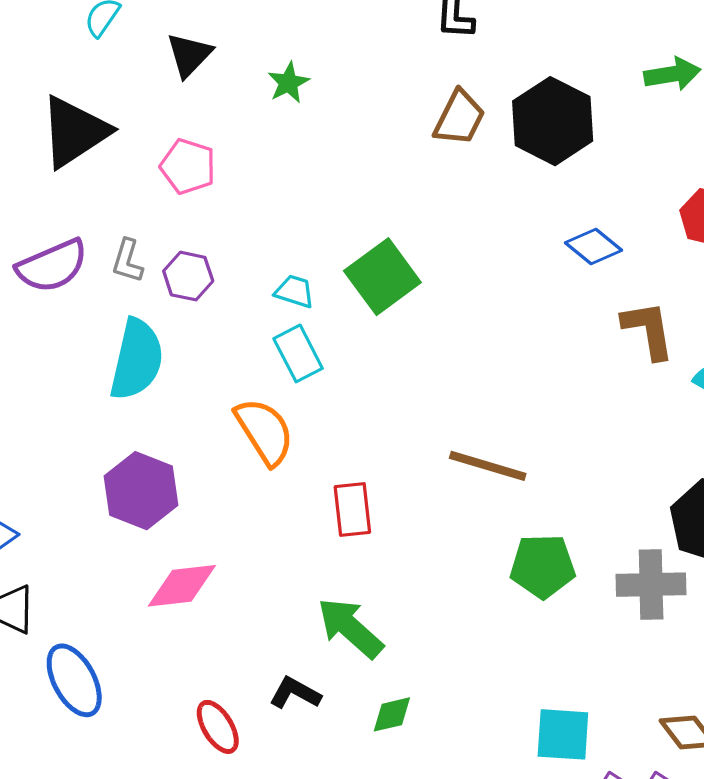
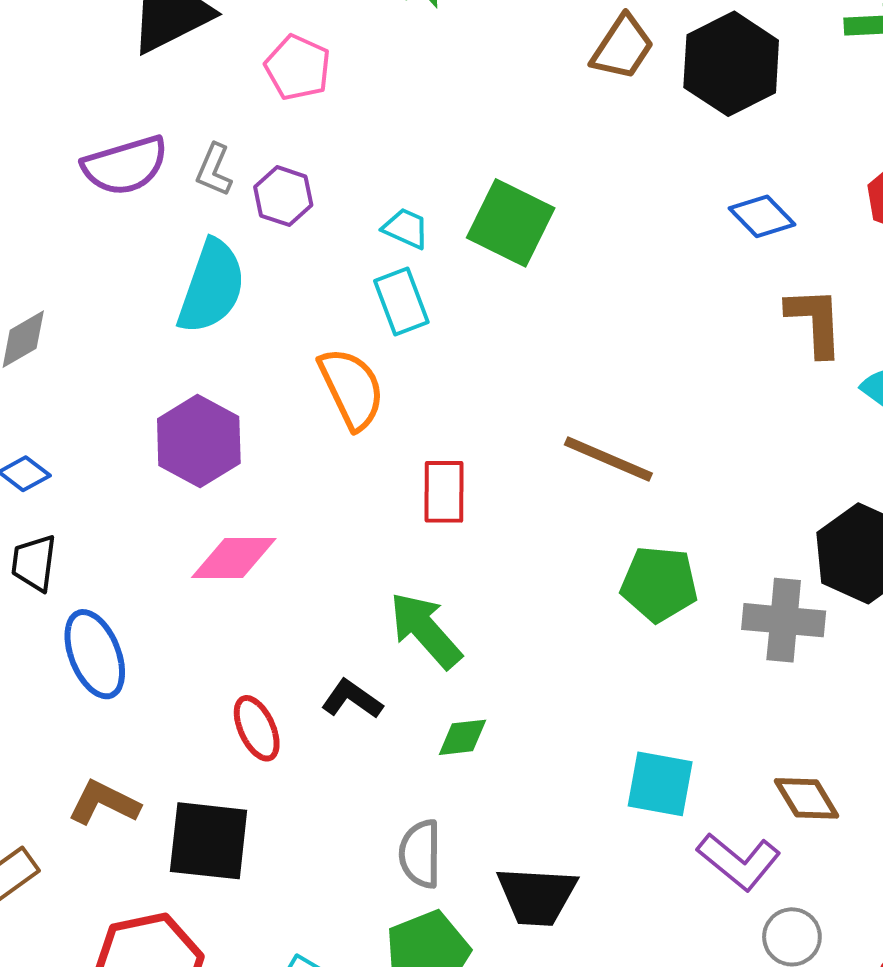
green square: (382, 277) -> (511, 223), turned -34

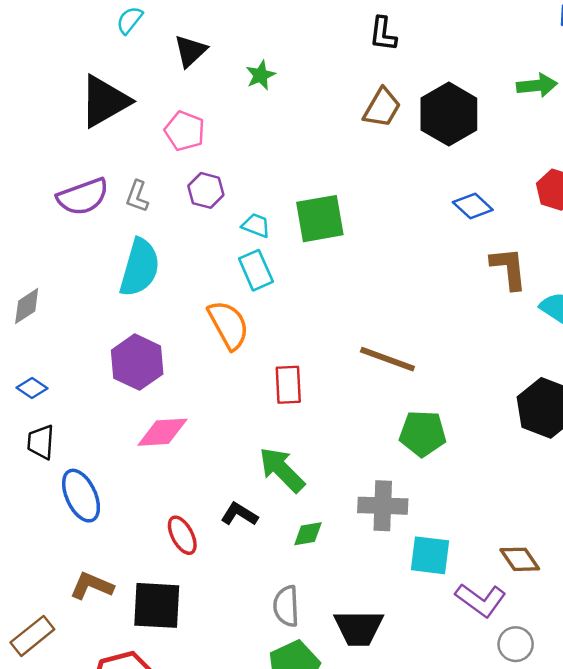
purple hexagon: (283, 196) -> (206, 190), moved
green square: (511, 223) -> (320, 219), turned -33
gray cross: (784, 620) -> (383, 506), moved

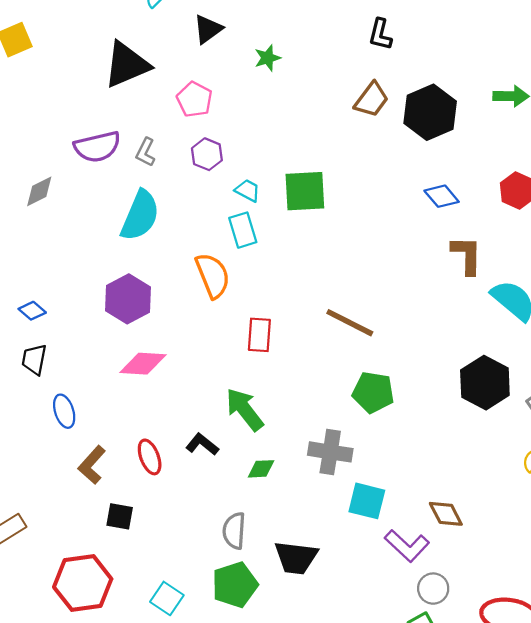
gray diamond: (27, 306) -> (39, 191), moved
blue ellipse: (81, 496) -> (64, 411), size x0.7
brown L-shape: (92, 586) -> (92, 465), moved, turned -78
black square: (157, 605) -> (120, 516), size x0.6

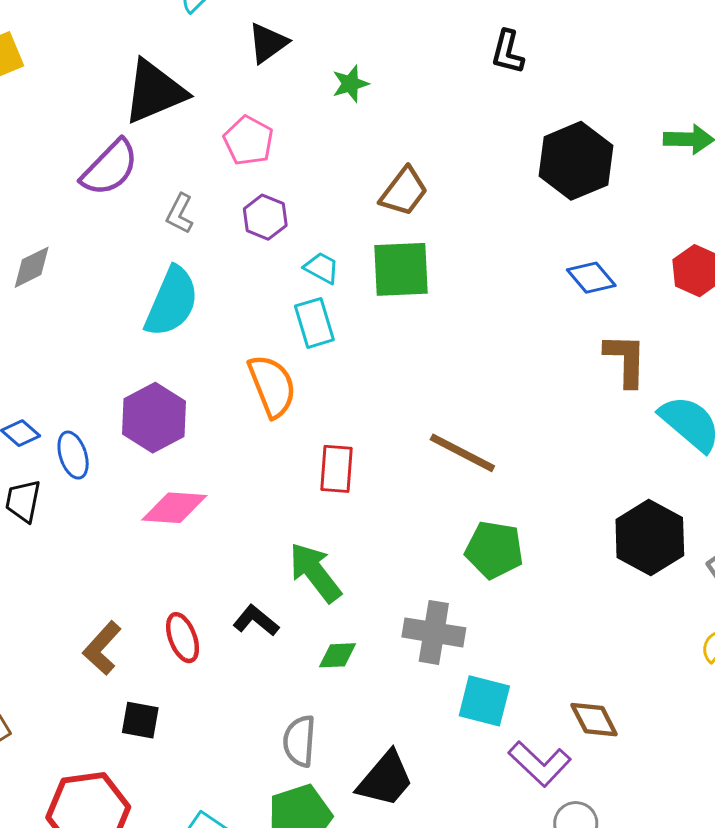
brown trapezoid: (371, 100) -> (404, 191), moved
purple semicircle: (97, 147) -> (110, 168), moved, turned -33
blue ellipse: (64, 411) -> (73, 455), moved
black trapezoid: (296, 558) -> (385, 779), turned -57

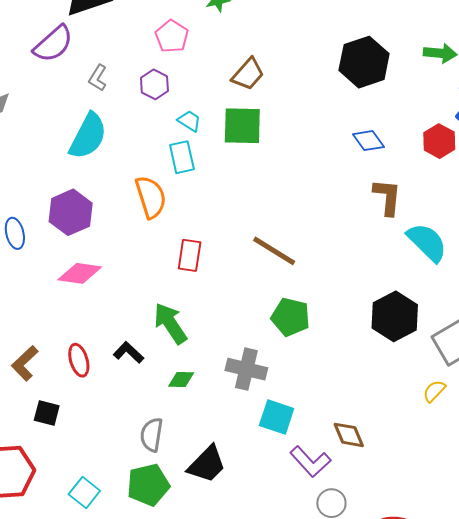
pink pentagon: (248, 141) -> (172, 36), moved

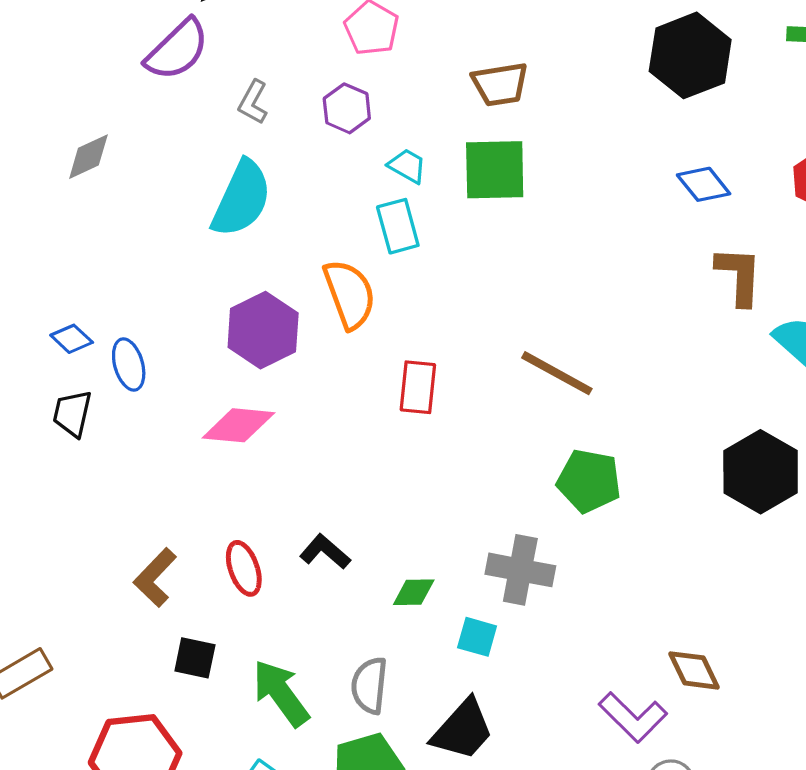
brown trapezoid: (248, 74) -> (500, 84), turned 42
purple hexagon: (71, 212) -> (263, 330), moved
green arrow: (170, 323) -> (281, 693), moved
cyan square: (277, 417) -> (477, 637), moved, size x0.7

